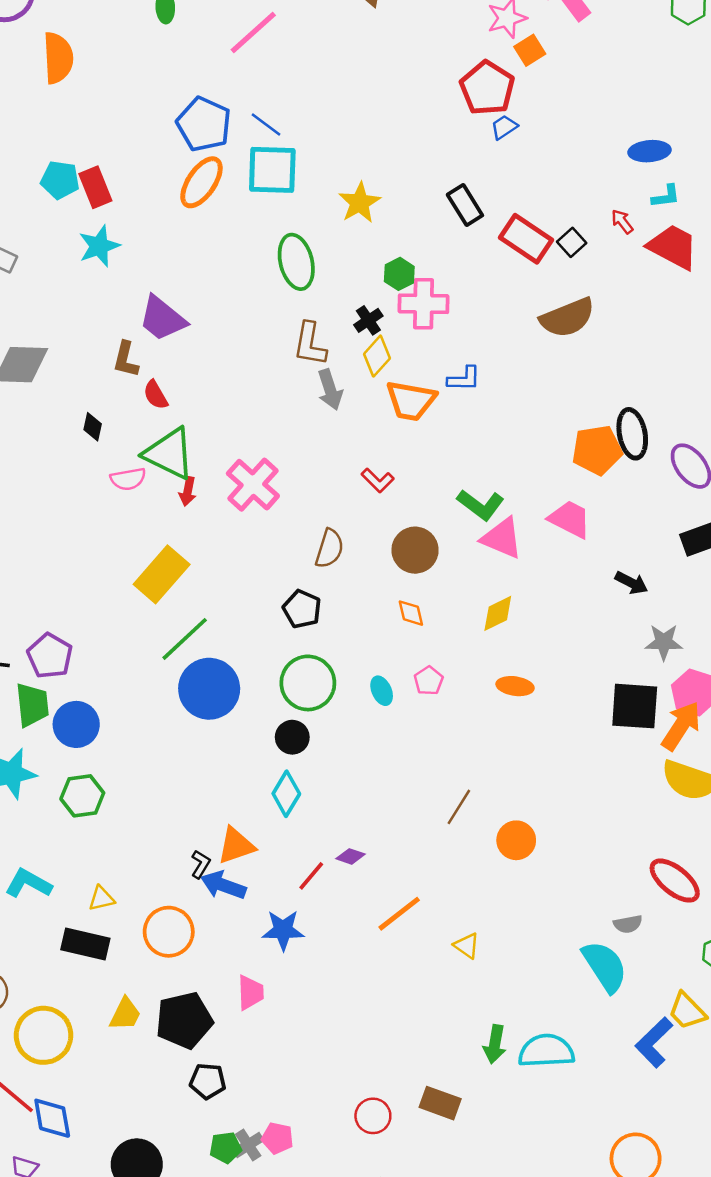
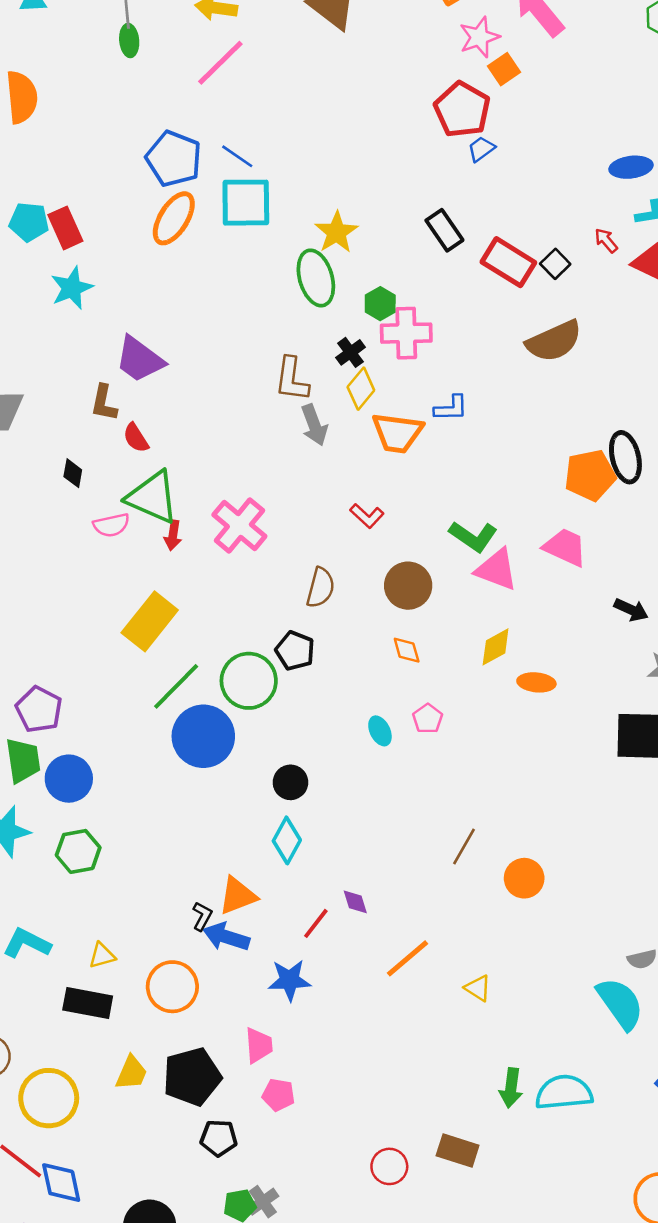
green ellipse: (296, 262) -> (316, 278), moved
green circle: (308, 683) -> (249, 681), moved
orange ellipse: (515, 686) -> (536, 682), moved
purple diamond: (351, 856) -> (355, 902), turned 56
pink pentagon: (277, 1138) -> (278, 1095), moved

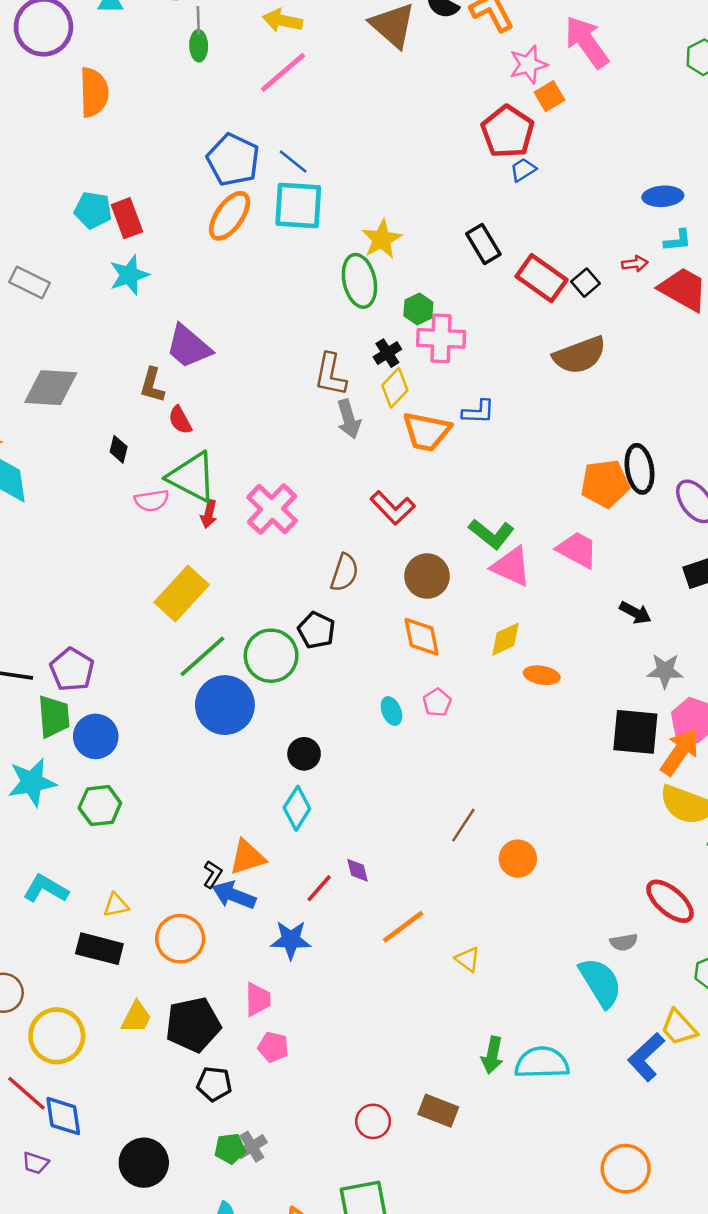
red arrow: (606, 240) -> (635, 264), turned 120
red L-shape: (367, 516) -> (393, 508), size x1.4
orange diamond: (407, 650) -> (422, 637), size x1.5

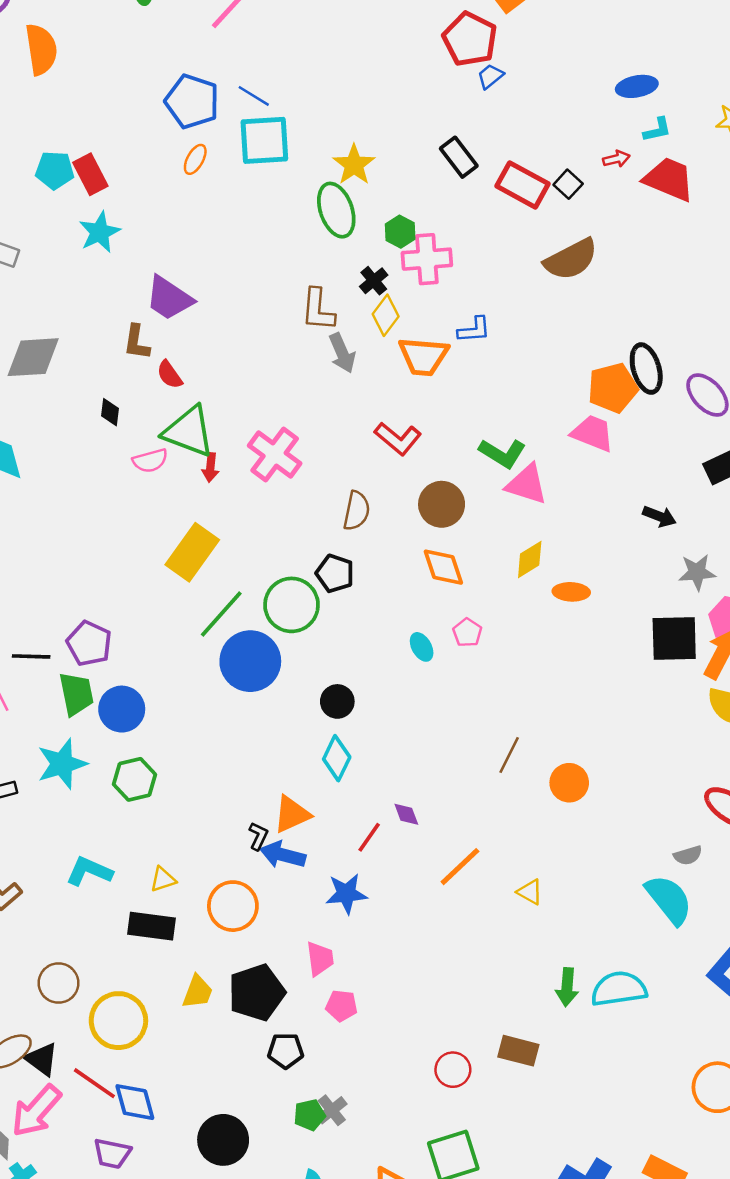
orange ellipse: (229, 216) -> (195, 159), size x0.6
pink trapezoid: (577, 550) -> (593, 433), moved
purple trapezoid: (35, 1163) -> (112, 1154), size x1.4

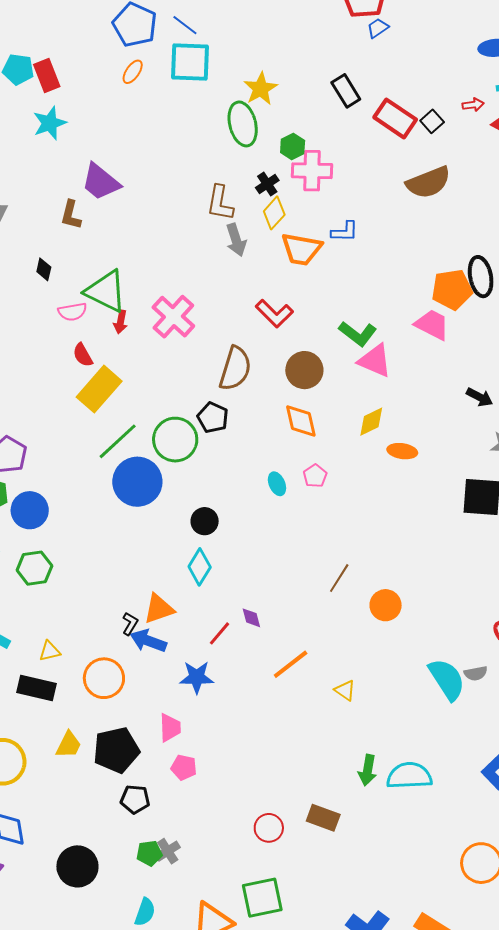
red semicircle: (170, 375) -> (83, 355), moved
brown semicircle: (357, 511) -> (235, 369), size x1.4
cyan semicircle: (669, 900) -> (447, 679), moved

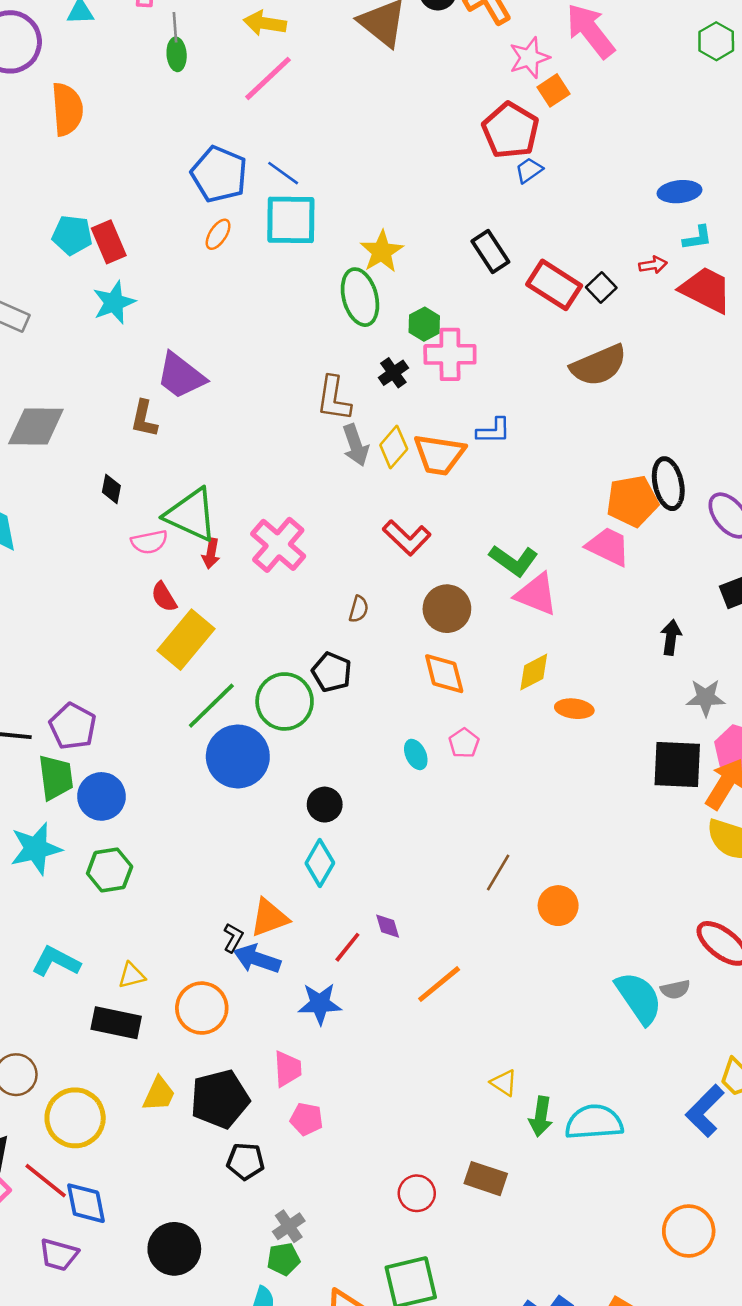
yellow diamond: (274, 213) -> (394, 447), moved
brown semicircle: (235, 369) -> (359, 609), size x0.5
black arrow: (480, 397) -> (671, 637), turned -108
yellow triangle: (345, 690) -> (504, 1083), moved
green pentagon: (149, 853) -> (283, 1259), moved

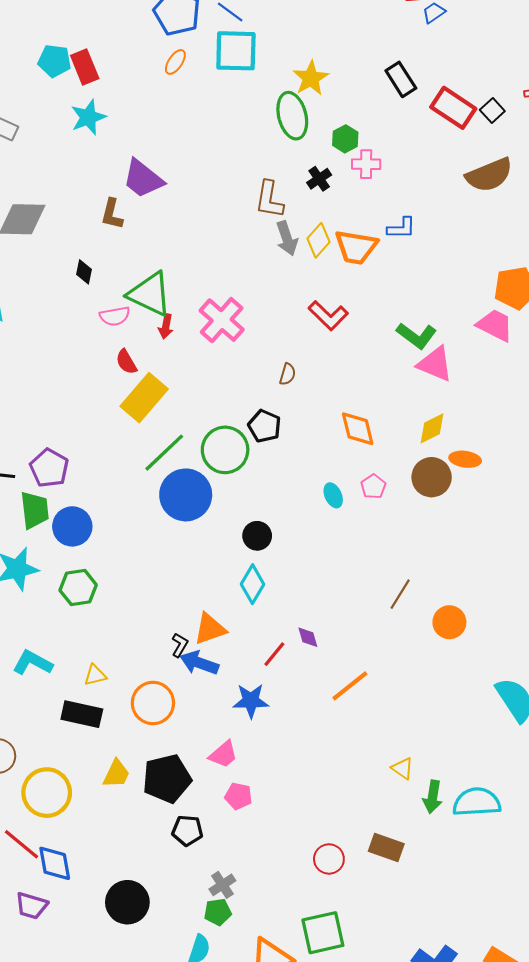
pink cross: (450, 354) -> (366, 164), size x0.7
brown circle: (447, 609) -> (432, 477), moved
pink trapezoid: (288, 1069) -> (223, 754), turned 52

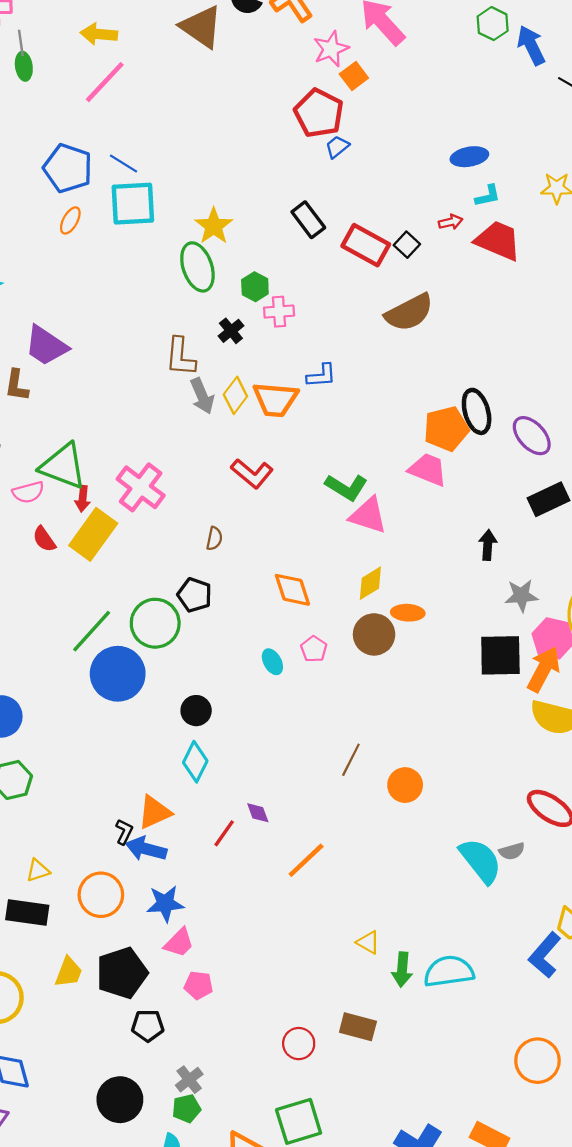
yellow rectangle: (144, 398) -> (93, 534), moved
blue star: (251, 701) -> (165, 904), moved
black circle: (127, 902) -> (120, 1100), moved

